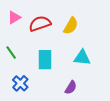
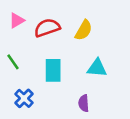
purple semicircle: (71, 87) -> (84, 103), turned 144

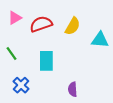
cyan triangle: (97, 68) -> (100, 40), moved

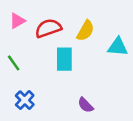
cyan rectangle: (46, 61) -> (64, 59), moved
purple semicircle: (73, 89) -> (85, 105), turned -40

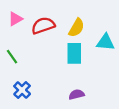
cyan rectangle: (64, 59) -> (74, 53), moved
purple semicircle: (85, 105) -> (77, 94), turned 120

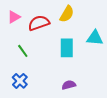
yellow semicircle: (77, 28) -> (67, 14), moved
green line: (12, 57) -> (23, 51), moved

